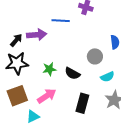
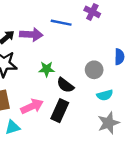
green star: (49, 69) -> (47, 69), moved
black rectangle: (82, 103) -> (60, 111), moved

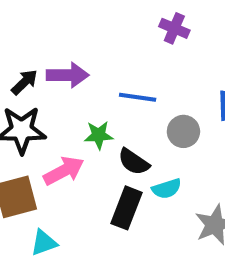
blue line: (61, 23) -> (138, 97), moved
cyan semicircle: (105, 95) -> (167, 189), moved
pink arrow: (32, 106) -> (64, 171), moved

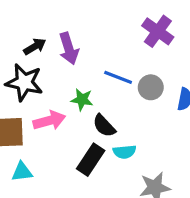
purple cross: (174, 28) -> (158, 31), size x1.4
purple arrow: (68, 75) -> (69, 49), turned 60
gray circle: (183, 131) -> (151, 87), moved

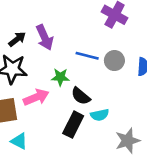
cyan triangle: (22, 172) -> (19, 141), turned 42

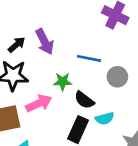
gray circle: (114, 61) -> (117, 77), moved

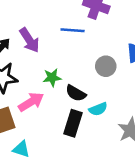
blue line: (89, 58) -> (73, 30), moved

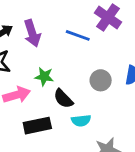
black rectangle: (73, 123) -> (37, 126), moved, turned 45

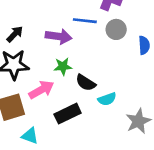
purple arrow: (32, 33) -> (59, 36), moved, turned -50
gray circle: (101, 80) -> (116, 29), moved

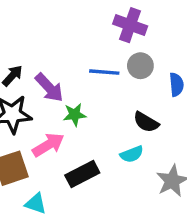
blue line: (85, 21) -> (104, 72), moved
purple arrow: (59, 36) -> (49, 88), moved, turned 40
black semicircle: (86, 83) -> (146, 122), moved

